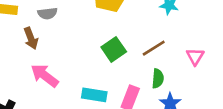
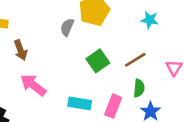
gray semicircle: (47, 13) -> (67, 27), moved, turned 120

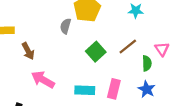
green semicircle: (139, 88) -> (147, 63), moved

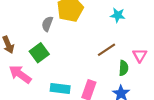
green square: (96, 52) -> (39, 53), moved

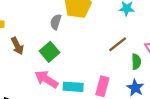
pink arrow: (20, 74) -> (46, 79), moved

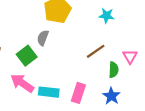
gray semicircle: (56, 22) -> (43, 38), moved

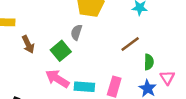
pink triangle: (130, 56) -> (167, 78), moved

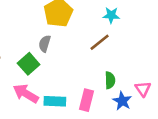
brown line: (130, 44) -> (100, 42), moved
green semicircle: (149, 62) -> (110, 80), moved

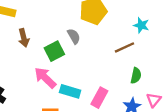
gray semicircle: (45, 44) -> (74, 36), turned 119
green semicircle: (110, 80) -> (136, 76), moved

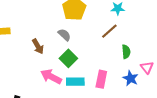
brown arrow: (24, 38) -> (38, 46), moved
green square: (54, 51) -> (68, 58), moved

